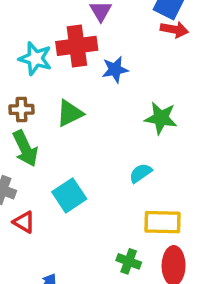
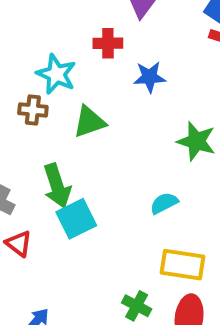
red cross: (77, 46) -> (108, 43), size x0.6
cyan star: (35, 59) -> (56, 74), moved
green arrow: (25, 148) -> (57, 186), moved

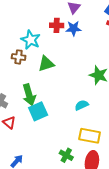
blue star: (150, 77) -> (73, 28), moved

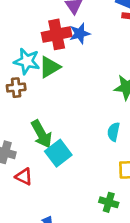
red cross: (57, 25) -> (57, 34), size x1.5
green triangle: (46, 64) -> (50, 67), moved
cyan semicircle: (82, 105) -> (114, 132), turned -40

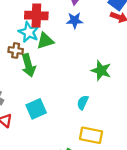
red cross: (57, 34) -> (36, 15), moved
green arrow: (41, 134) -> (28, 65), moved

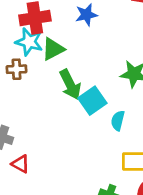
green arrow: (28, 65) -> (70, 84), moved
cyan square: (36, 109) -> (92, 101), moved

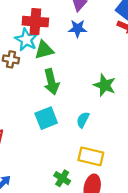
cyan square: (92, 101) -> (46, 118), moved

